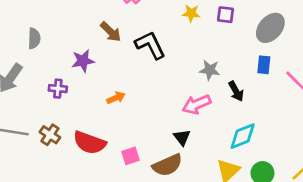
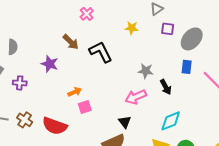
purple square: (225, 15) -> (168, 29), moved
purple star: (83, 61) -> (50, 64), turned 30
purple cross: (58, 89) -> (20, 83), moved
pink square: (130, 156) -> (85, 107), moved

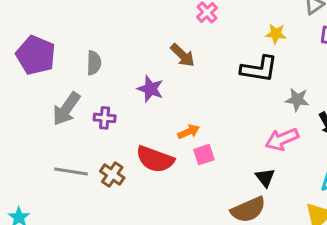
black L-shape: (101, 52) -> (259, 69), moved, turned 125
red semicircle: (55, 126) -> (155, 159), moved

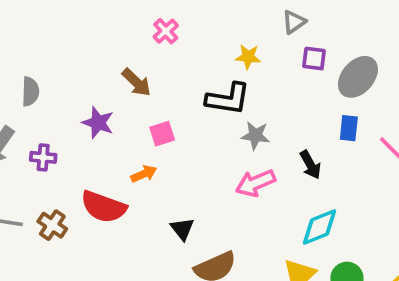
gray star: (297, 100) -> (255, 135), moved
pink square: (204, 155) -> (162, 134), moved
black triangle: (265, 178) -> (182, 229), moved

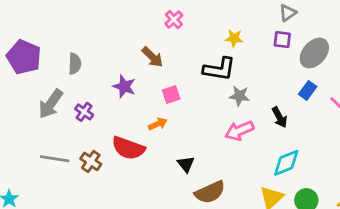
gray triangle: (294, 22) -> (288, 13), moved
blue rectangle: (349, 128) -> (308, 90), turned 30
purple cross: (43, 157) -> (84, 112), turned 30

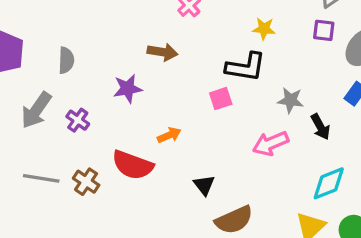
brown arrow: (152, 57) -> (163, 52), turned -35
purple star: (124, 86) -> (128, 89), turned -30
pink square: (171, 94) -> (221, 99), moved
gray star: (239, 96) -> (291, 100), moved

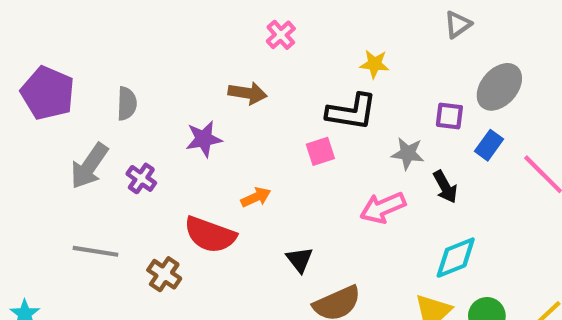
purple square: (324, 30) -> (449, 116), moved
brown cross: (86, 182) -> (164, 274), moved

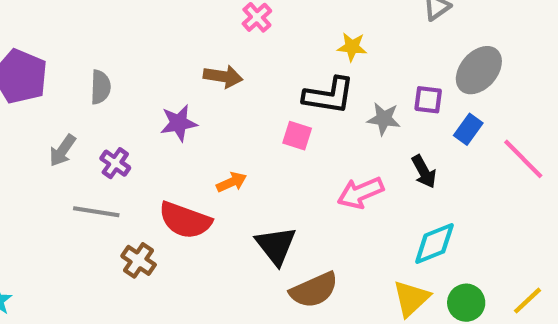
pink square: (320, 151) -> (297, 136), turned 36
gray star: (408, 153) -> (384, 119), moved
gray arrow: (89, 166) -> (62, 150), size x0.7
gray line: (96, 251) -> (96, 212), moved
black triangle: (300, 260) -> (276, 246), size x1.5

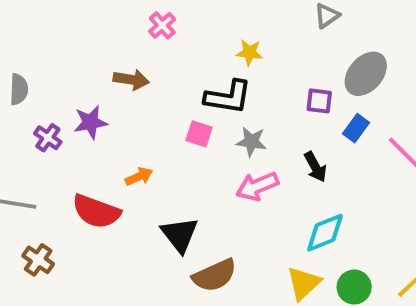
gray star: (384, 119) -> (251, 142), moved
purple cross: (115, 163) -> (48, 138), moved
brown cross: (139, 260) -> (38, 260), moved

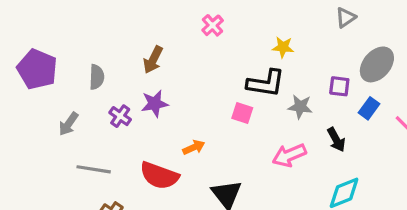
brown arrow: (131, 80) -> (153, 60), moved, turned 108
gray star: (251, 142) -> (300, 107), moved

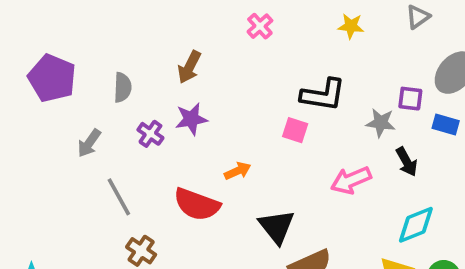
yellow star: (283, 47) -> (351, 26), moved
gray star: (300, 107) -> (381, 123), moved
blue rectangle: (369, 108) -> (446, 125), turned 70
gray line: (94, 169) -> (119, 197), turned 52

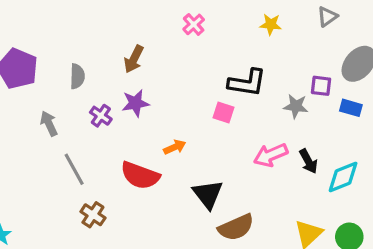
gray arrow: (89, 143) -> (49, 124), turned 120
black arrow: (407, 162) -> (308, 161), moved
cyan diamond: (416, 225) -> (343, 177), moved

